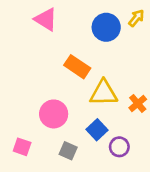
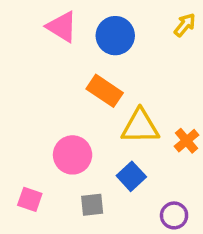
blue circle: (106, 27) -> (115, 36), moved
purple circle: (119, 147) -> (174, 215), moved
gray square: (68, 151) -> (92, 205), turned -30

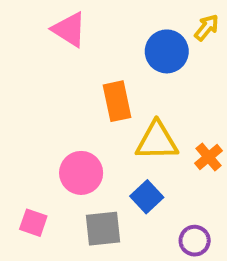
blue circle: (115, 36) -> (167, 51), moved
orange rectangle: (105, 91) -> (117, 101), turned 44
gray square: (92, 205) -> (103, 229), size x1.4

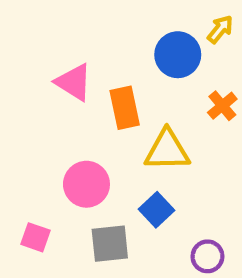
pink triangle: (69, 30) -> (74, 82), moved
orange cross: (209, 157) -> (222, 106), moved

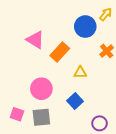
orange rectangle: (125, 108) -> (60, 52), turned 54
yellow triangle: (167, 150) -> (80, 72), size x0.6
gray square: (110, 244) -> (41, 117), moved

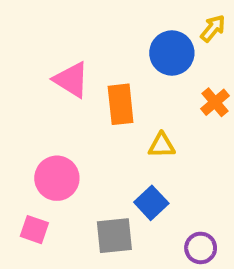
orange rectangle: (60, 52) -> (121, 104), turned -48
pink circle: (41, 89) -> (57, 178), moved
gray square: (41, 117) -> (114, 236), moved

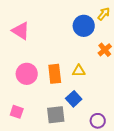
pink triangle: (71, 80) -> (21, 31), moved
orange rectangle: (121, 104) -> (55, 74), moved
pink circle: (57, 178) -> (27, 74), moved

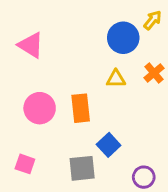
yellow triangle: (79, 71) -> (116, 79), moved

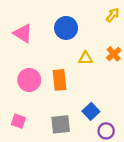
blue circle: (123, 38) -> (66, 28), moved
blue square: (109, 145) -> (91, 111), moved

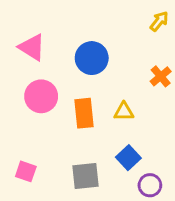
blue circle: (66, 28) -> (92, 58), moved
yellow triangle: (86, 58) -> (124, 112), moved
pink circle: (29, 80) -> (41, 96), moved

